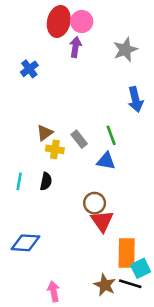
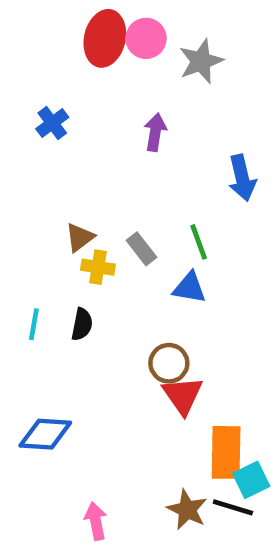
purple arrow: (75, 47) -> (155, 132), moved
gray star: (125, 50) -> (201, 61), moved

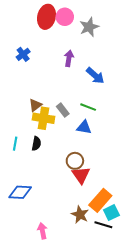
blue arrow: (242, 178) -> (95, 76), moved, turned -36
green line: (199, 242) -> (88, 107), turned -49
yellow cross: (98, 267) -> (43, 118), size x1.5
orange rectangle: (226, 452) -> (100, 200), turned 40
brown star: (187, 510) -> (80, 215), moved

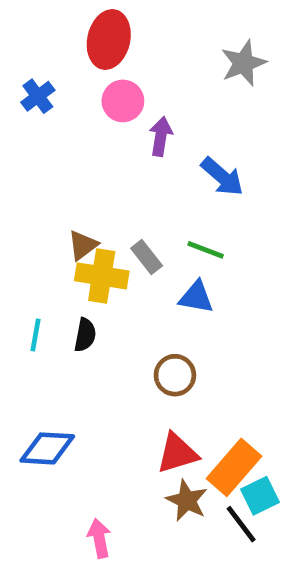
pink circle: (65, 17) -> (123, 101), moved
gray star: (89, 27) -> (243, 63), moved
blue cross: (23, 54) -> (38, 96), moved
red triangle: (81, 175) -> (177, 453), moved, turned 48
black line: (103, 225) -> (241, 524), turned 36

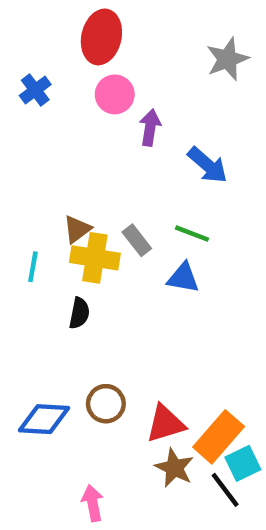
cyan line: (35, 335) -> (33, 267), moved
brown circle: (175, 375) -> (106, 404), moved

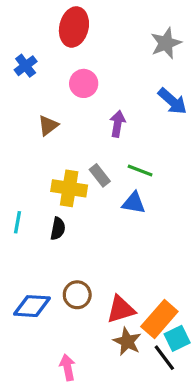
pink circle: (115, 94) -> (84, 83), moved
purple arrow: (150, 128) -> (118, 124), moved
blue arrow: (207, 165) -> (172, 101), moved
brown triangle: (77, 229) -> (48, 125), moved
cyan line: (33, 267) -> (18, 222), moved

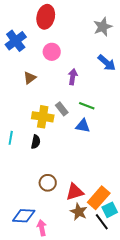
blue cross: (26, 66) -> (16, 41), size x1.5
blue diamond: (32, 306) -> (24, 216), moved

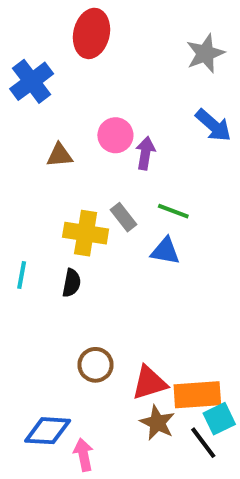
pink circle: (52, 52) -> (115, 135), moved
brown triangle: (30, 78) -> (60, 155), turned 32
orange rectangle: (99, 198) -> (197, 395), turned 45

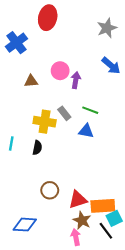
pink arrow: (84, 455) -> (76, 237), moved

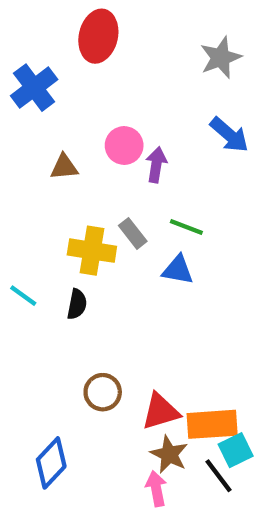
cyan line: (11, 143) -> (23, 296), turned -64
blue diamond: (25, 225) -> (51, 463), turned -50

